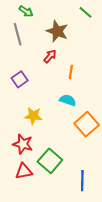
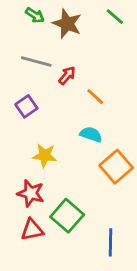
brown star: (57, 31) -> (67, 24), moved
gray line: (18, 34) -> (36, 61), moved, turned -60
orange line: (71, 72) -> (95, 97), turned -56

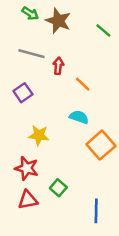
green line: (115, 17) -> (103, 30), moved
red arrow: (67, 76) -> (58, 66), turned -35
green square: (67, 216) -> (58, 188), size x0.6

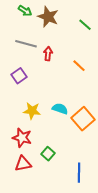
orange line: (83, 84) -> (79, 66), moved
cyan semicircle: (79, 117) -> (60, 109), moved

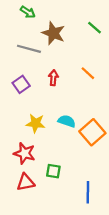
brown star: (48, 17) -> (53, 33), moved
red arrow: (48, 54) -> (53, 78), moved
green square: (48, 154) -> (53, 171), turned -32

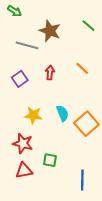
green arrow: (28, 12) -> (15, 11), moved
cyan semicircle: (67, 121) -> (62, 113), turned 49

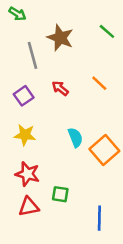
gray line: (27, 45) -> (32, 55), turned 60
red arrow: (50, 73) -> (60, 88), turned -56
yellow star: (33, 115) -> (25, 135), moved

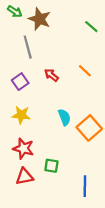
brown star: (60, 38) -> (40, 19), moved

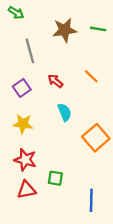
brown star: (40, 19) -> (65, 30), moved, turned -30
green line: (91, 27) -> (98, 29), turned -32
cyan semicircle: (64, 117) -> (65, 112), moved

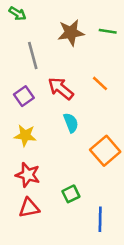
red arrow: (55, 81) -> (61, 88), size x1.5
green square: (55, 178) -> (71, 194), moved, turned -35

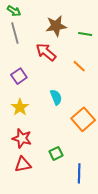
green line: (108, 31) -> (85, 34), moved
gray line: (33, 55) -> (15, 33), moved
red arrow: (61, 88) -> (46, 52), moved
yellow star: (25, 135) -> (20, 107), turned 30

